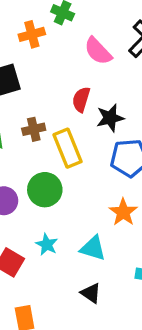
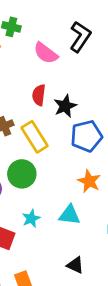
cyan star: (47, 244) -> (31, 218), turned 30
black triangle: (91, 293) -> (75, 265), moved

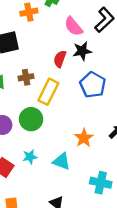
black star: (65, 106) -> (82, 51), moved
blue pentagon: (86, 136) -> (93, 85), moved, turned 30
yellow rectangle: (35, 137) -> (48, 92), turned 45

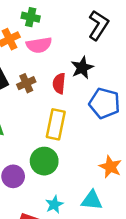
pink semicircle: (73, 26) -> (39, 45), moved, turned -45
brown cross: (26, 77) -> (26, 83), moved

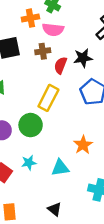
brown cross: (26, 83) -> (43, 51), moved
cyan triangle: (92, 200) -> (60, 168), turned -30

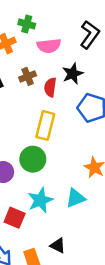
pink semicircle: (53, 30) -> (49, 46), moved
cyan star: (29, 163) -> (40, 200), size x1.5
black triangle: (55, 209) -> (58, 246), moved

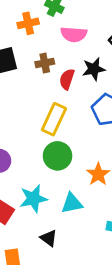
green circle: (33, 159) -> (57, 156), moved
black triangle: (58, 246) -> (49, 238), moved

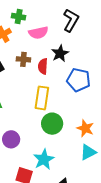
brown cross: (45, 63) -> (23, 59), turned 32
cyan triangle: (72, 203) -> (88, 152), moved

